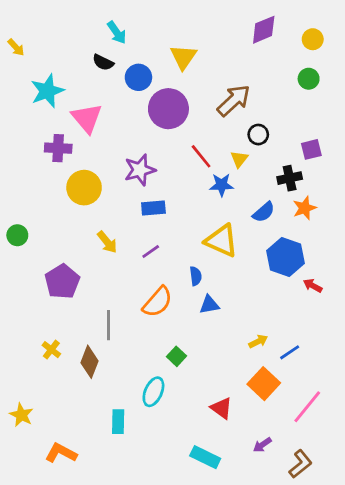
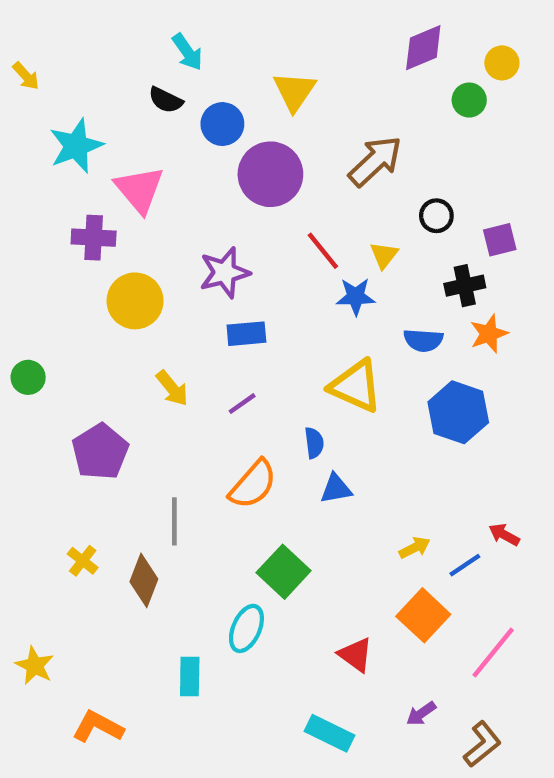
green circle: (309, 79) -> (469, 100), moved
black circle: (258, 135) -> (436, 216), moved
blue semicircle: (264, 212) -> (423, 340), turned 45
red arrow: (313, 286) -> (504, 535), moved
green square: (177, 356) -> (284, 572), size x1.6

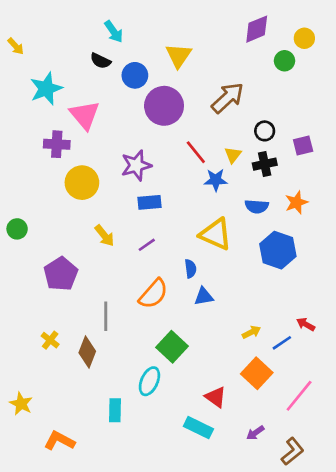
black cross: (465, 286) -> (265, 164), moved
cyan rectangle: (329, 733) -> (198, 428), moved

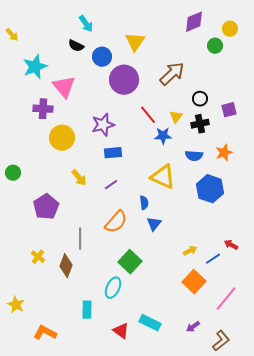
blue triangle: (204, 296) -> (154, 224), turned -42
red triangle: (216, 397) -> (121, 331), moved

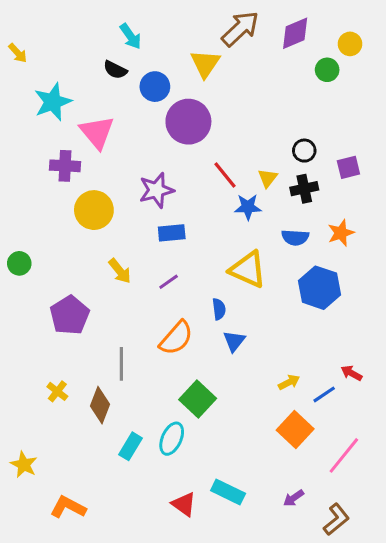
brown arrow: (172, 74) -> (240, 29), moved
cyan rectangle: (87, 310) -> (131, 446), moved, turned 30

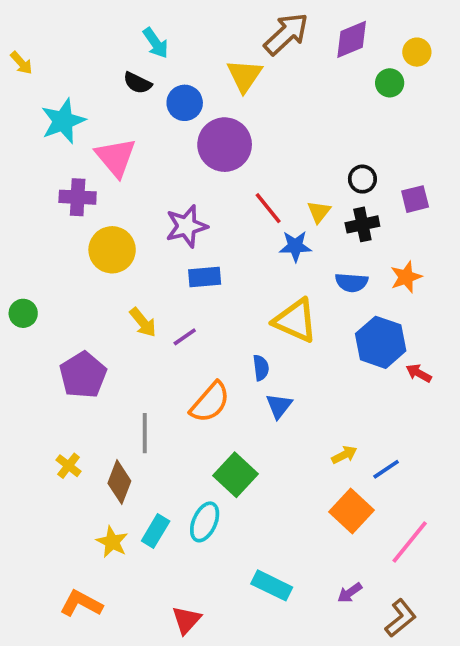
purple line: (169, 282) -> (185, 337), moved
red arrow: (352, 373) -> (419, 373), moved
yellow star: (24, 465) -> (112, 542), moved
red triangle: (184, 504) -> (186, 620), moved, turned 36

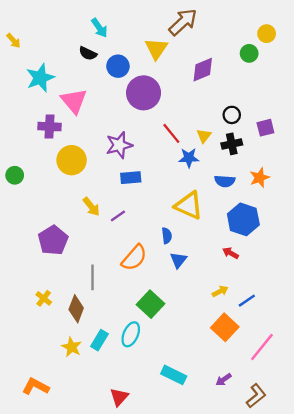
purple diamond: (352, 39) -> (203, 70), moved
green circle: (23, 313) -> (15, 175), moved
red arrow: (419, 373) -> (231, 253), moved
orange L-shape: (81, 604) -> (36, 387), moved

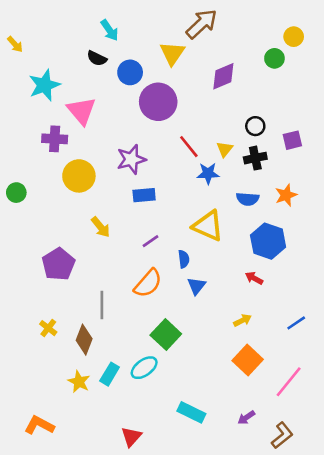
purple line: (118, 216) -> (150, 241), moved
blue line: (247, 301) -> (296, 323), moved
cyan ellipse: (131, 334) -> (144, 368), turned 30

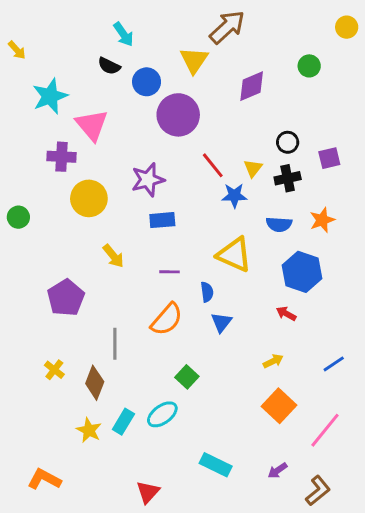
yellow circle: (294, 37) -> (347, 27), moved
purple line: (150, 241) -> (170, 272), turned 36
green square: (166, 334) -> (187, 377), size x0.7

